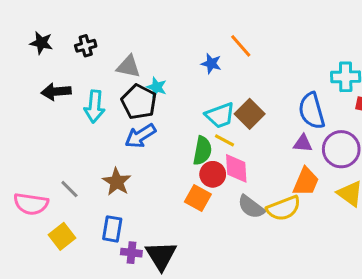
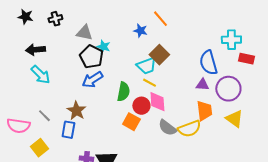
cyan arrow: (95, 106) -> (40, 75), moved, turned -50
brown square: (250, 114) -> (159, 55), moved
green semicircle: (202, 151) -> (123, 92), moved
orange trapezoid: (306, 182) -> (204, 111), turned -30
blue rectangle: (112, 229) -> (68, 130), moved

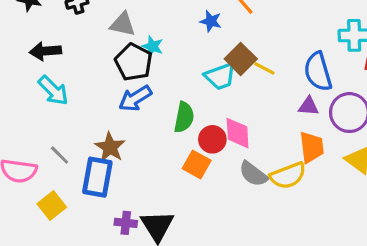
yellow line: (149, 83) -> (264, 68), moved
blue rectangle: (68, 130) -> (97, 177), size x1.4

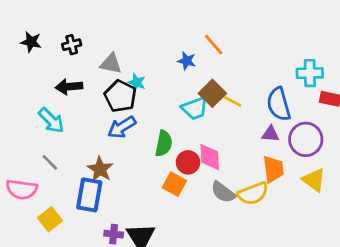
black arrow: (45, 51) -> (69, 87), moved
gray line: (60, 155) -> (50, 162), moved

